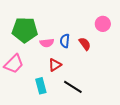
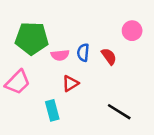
black line: (73, 87) -> (119, 112), moved

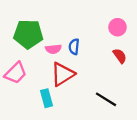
red semicircle: (109, 56) -> (120, 56), moved
red triangle: (70, 83) -> (63, 74), size x1.6

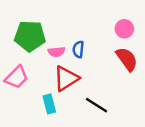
red semicircle: (120, 56) -> (127, 59), size x1.5
black line: (106, 99) -> (96, 105), moved

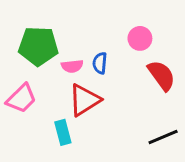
pink circle: (124, 29) -> (140, 38), moved
black line: (96, 105) -> (163, 137), moved, turned -55

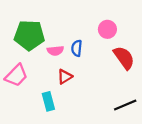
red triangle: (84, 100) -> (65, 77), size x0.6

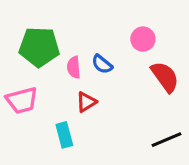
blue semicircle: (77, 48) -> (102, 64), turned -56
pink semicircle: (55, 51) -> (74, 67), turned 91
pink trapezoid: (16, 75) -> (22, 100), turned 30

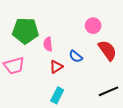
blue semicircle: (102, 64) -> (76, 56), moved
cyan rectangle: (64, 135) -> (57, 95), moved, turned 42

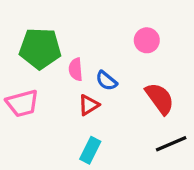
red semicircle: (107, 50) -> (160, 99), moved
blue semicircle: (76, 56) -> (106, 81), moved

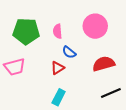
pink circle: (147, 40) -> (95, 26), size x1.5
pink semicircle: (76, 69) -> (58, 31), moved
red semicircle: (160, 99) -> (104, 64), turned -70

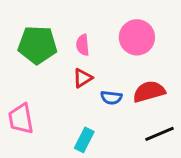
blue semicircle: (69, 52) -> (111, 98), moved, turned -32
pink trapezoid: (15, 67) -> (21, 119), moved, turned 95
red triangle: (58, 68) -> (83, 78), moved

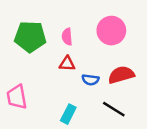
red triangle: (83, 78) -> (67, 64), turned 35
black line: (160, 134) -> (114, 109), moved, turned 55

